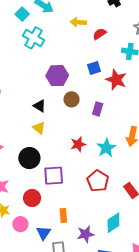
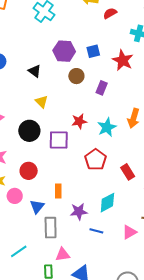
blue square: (94, 68) -> (93, 51), moved
black triangle: (40, 106) -> (35, 71), moved
purple square: (54, 176) -> (59, 140), moved

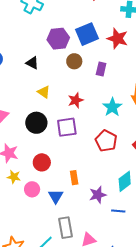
blue square: (93, 51) -> (87, 34), size x1.6
red star: (79, 121) -> (76, 100), moved
gray rectangle: (51, 228) -> (65, 228), moved

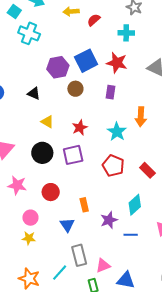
purple rectangle: (101, 69) -> (110, 92), moved
yellow star: (14, 177) -> (29, 238), moved
pink circle: (32, 189) -> (30, 218), moved

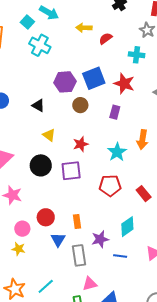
red pentagon: (113, 166) -> (110, 186), turned -30
red circle: (51, 192) -> (46, 217), moved
gray rectangle: (79, 255) -> (79, 255), moved

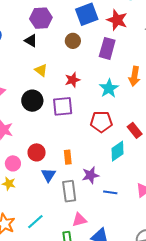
purple hexagon: (65, 82) -> (41, 18), moved
purple rectangle: (115, 112) -> (107, 48), size x1.5
cyan diamond: (127, 227) -> (118, 151), moved

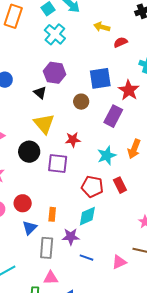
yellow triangle: (41, 70) -> (44, 124), size x1.6
red rectangle: (135, 130) -> (120, 185), moved
cyan diamond: (118, 151) -> (87, 216), moved

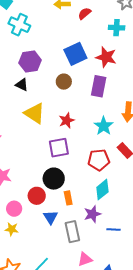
black circle: (29, 152) -> (54, 179), moved

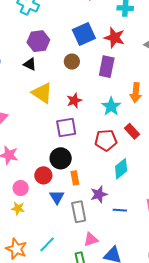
cyan diamond: (102, 190) -> (121, 169), moved

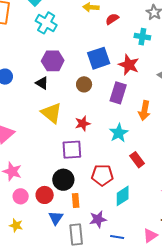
orange arrow: (136, 93) -> (144, 111), moved
red pentagon: (106, 140) -> (102, 175), moved
pink circle: (21, 188) -> (21, 196), moved

